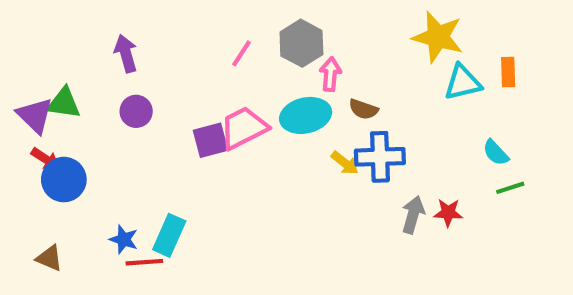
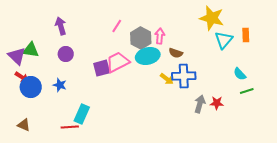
gray hexagon: (301, 43) -> (141, 38), moved
cyan triangle: (463, 82) -> (224, 40), turned -36
blue star: (124, 239) -> (60, 85), moved

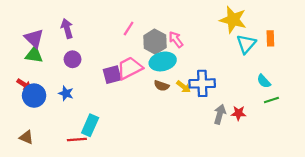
pink arrow: (160, 36) -> (176, 39), turned -42
brown semicircle: (176, 53) -> (162, 86), moved
purple triangle: (17, 56) -> (34, 38), moved

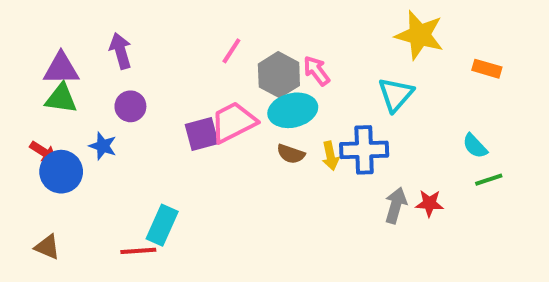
purple triangle: (34, 38) -> (61, 69), turned -45
orange rectangle: (270, 38) -> (487, 69), turned -72
cyan triangle: (246, 44) -> (396, 94), moved
yellow arrow: (184, 87) -> (330, 156), turned 40
blue star: (66, 93) -> (103, 146), moved

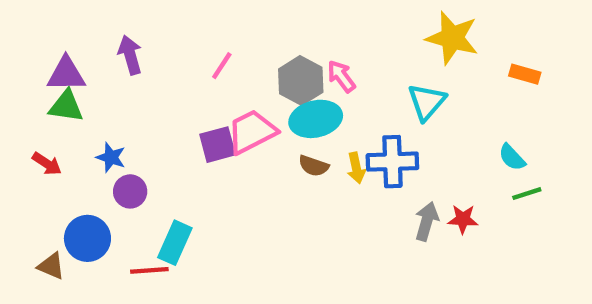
pink line: (231, 51) -> (222, 66), moved
purple circle: (130, 106) -> (130, 191), moved
blue circle: (61, 172) -> (87, 238), moved

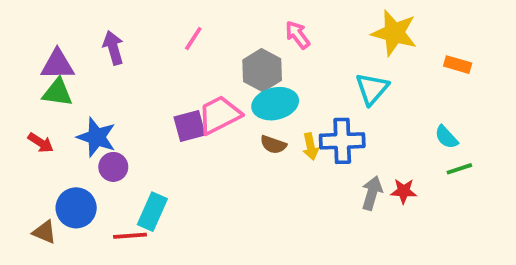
pink line: (222, 66) -> (193, 39), moved
pink arrow: (341, 76) -> (298, 35), moved
blue star: (111, 157) -> (97, 137), size x1.5

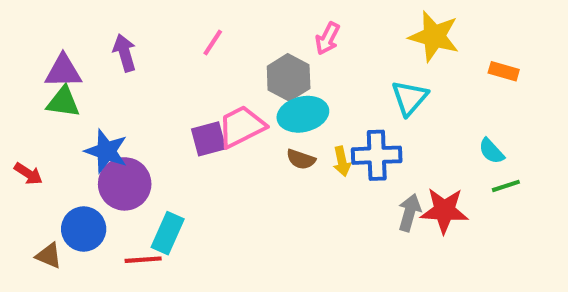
pink arrow: (298, 35) -> (328, 38), turned -116
red arrow: (41, 143) -> (28, 174), moved
purple circle: (113, 167) -> (125, 184), size x1.6
red star: (404, 191) -> (444, 211), size x1.6

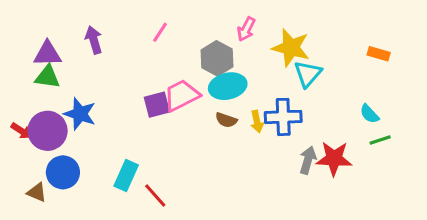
yellow star: (434, 36) -> (291, 48), moved
purple circle: (125, 184) -> (48, 131), moved
red line: (143, 260) -> (155, 195), moved, turned 52

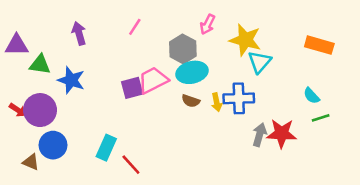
purple triangle: (48, 54) -> (17, 45), moved
orange rectangle: (379, 54) -> (319, 45), size x1.5
blue star: (80, 114) -> (71, 80), moved

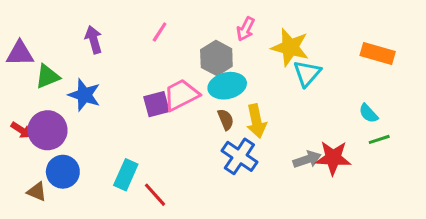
green triangle: (40, 65) -> (47, 76), turned -30
blue cross: (239, 98) -> (239, 156), moved, turned 36
brown semicircle: (191, 101) -> (226, 119), turned -132
yellow arrow: (217, 102) -> (256, 121), size x1.5
gray arrow: (260, 135) -> (307, 159), turned 55

